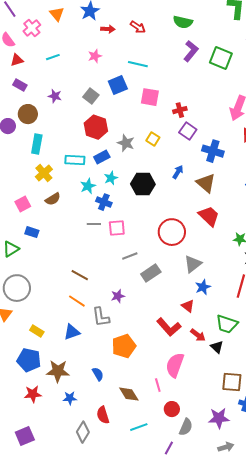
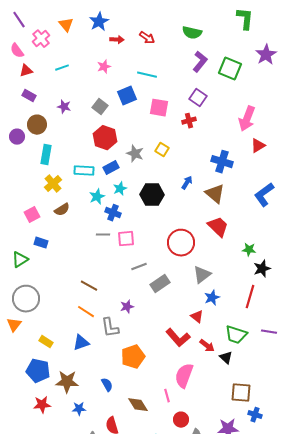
purple square: (188, 131) -> (198, 98), moved

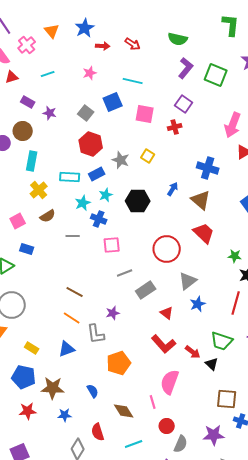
purple rectangle: (29, 96) -> (28, 102), moved
gray line: (103, 235) -> (73, 236), moved
red triangle: (197, 317) -> (167, 313), moved

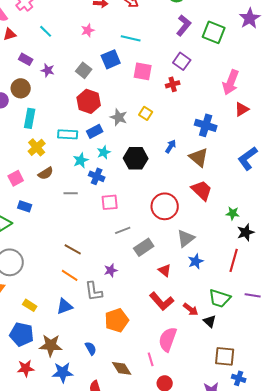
cyan line: (48, 74) -> (46, 31), turned 64
blue star: (65, 415) -> (63, 372), size x1.5

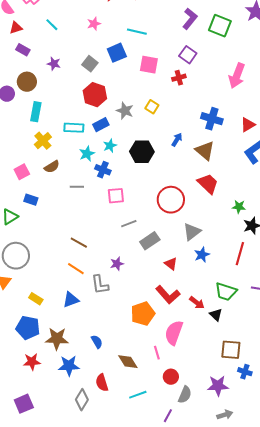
purple rectangle: (26, 59) -> (23, 50), moved
red triangle: (242, 109) -> (248, 125), moved
orange pentagon: (117, 320) -> (143, 314), moved

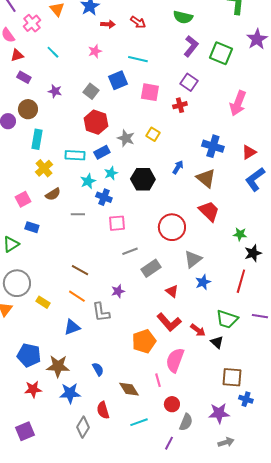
yellow rectangle: (36, 299) -> (43, 302), moved

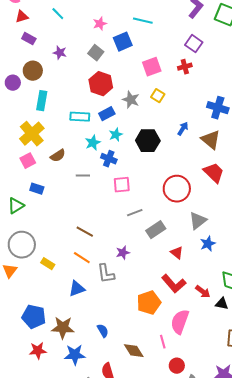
pink star: (95, 51) -> (100, 24), moved
pink square: (150, 92) -> (152, 67), moved, turned -30
yellow cross: (44, 168) -> (32, 134), moved, size x1.4
black triangle: (217, 342) -> (222, 304), turned -32

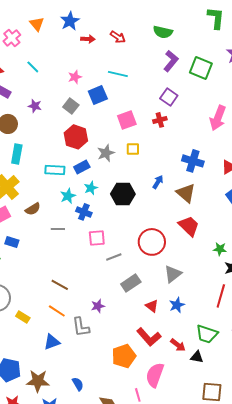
yellow square: (158, 96) -> (133, 149), turned -32
gray star: (131, 100) -> (106, 153), turned 30
gray line: (135, 213) -> (114, 257), moved
blue star: (208, 244) -> (177, 305), moved

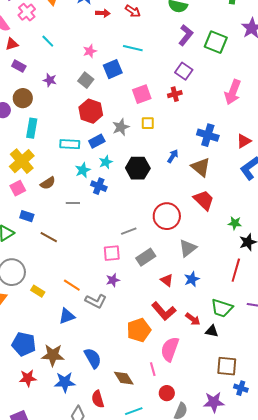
pink square: (97, 238) -> (112, 253), moved
brown line: (60, 285) -> (49, 237), moved
gray L-shape: (81, 327) -> (96, 301), turned -55
blue semicircle: (78, 384) -> (93, 358), size x1.5

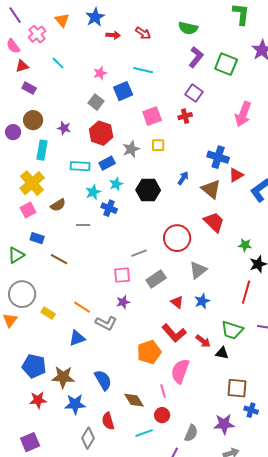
purple star: (50, 80) -> (64, 128), moved
red triangle: (244, 141) -> (236, 175), moved
red circle: (167, 393) -> (162, 415), moved

